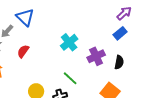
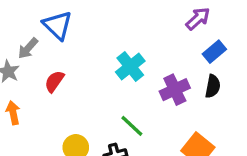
purple arrow: (124, 13) -> (198, 19), moved
black semicircle: (119, 62) -> (213, 86), moved

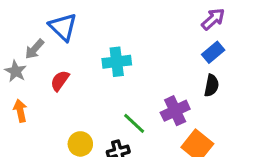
purple arrow: (198, 19) -> (213, 19), moved
cyan cross: (130, 66) -> (117, 62), moved, turned 32
purple cross: (175, 90) -> (175, 111), moved

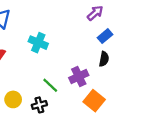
purple arrow: (213, 19) -> (95, 13), moved
cyan cross: (117, 62) -> (38, 43), turned 30

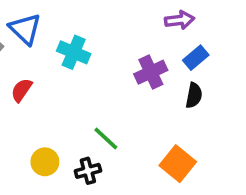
purple arrow: (95, 13) -> (180, 20), turned 35
cyan cross: (38, 43) -> (74, 52), moved
purple cross: (79, 77) -> (151, 72), moved

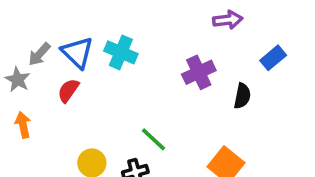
blue triangle: (25, 29) -> (77, 52), moved
blue rectangle: (196, 58) -> (273, 58), moved

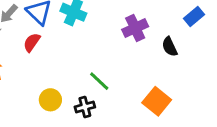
black semicircle: (242, 96) -> (170, 47), turned 144

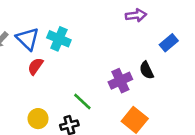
purple cross: (135, 28) -> (120, 81), moved
red semicircle: (32, 42) -> (35, 66), moved

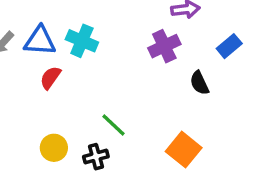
blue triangle: (28, 39) -> (40, 41), turned -40
purple cross: (120, 81) -> (164, 46), moved

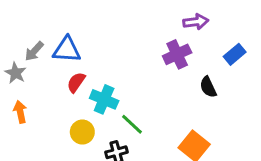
cyan cross: (82, 41) -> (104, 99), moved
yellow circle: (54, 148) -> (82, 132), moved

